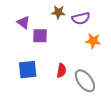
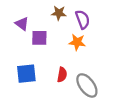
purple semicircle: (81, 18) -> (83, 19), turned -96
orange star: (93, 41) -> (77, 42), moved

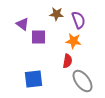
blue square: (26, 74) -> (34, 79), moved
red semicircle: (62, 75) -> (68, 61), moved

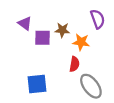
brown star: (56, 14) -> (62, 30), moved
purple semicircle: (78, 20) -> (98, 19), moved

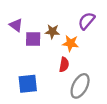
purple semicircle: (98, 19) -> (86, 21), turned -120
gray ellipse: (91, 86) -> (80, 86), turned 65

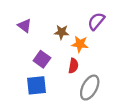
purple square: (33, 39) -> (42, 59), moved, turned 35

